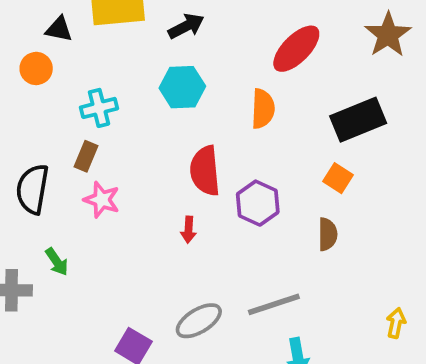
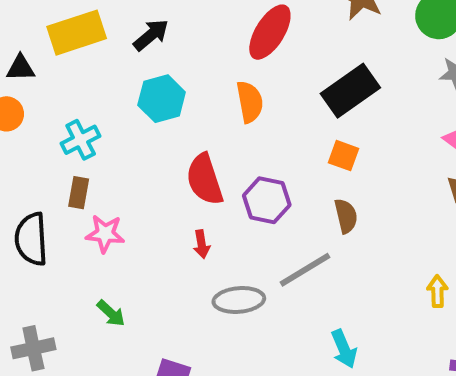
green arrow: (57, 262) -> (111, 313), moved
gray line: (274, 304) -> (305, 270), moved
gray ellipse: (199, 321) -> (239, 300), moved, turned 39

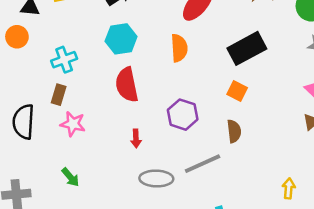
red semicircle: (205, 179) -> (127, 85), moved

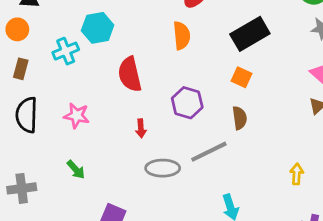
cyan hexagon: (121, 39) -> (98, 28), moved
brown rectangle: (59, 95) -> (21, 69), moved

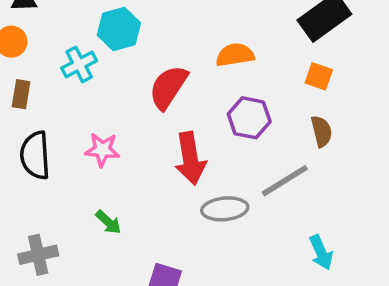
orange semicircle: (182, 36) -> (235, 55), moved, turned -88
red semicircle: (130, 74) -> (168, 87), turned 52
red arrow: (141, 128) -> (190, 158), size x2.0

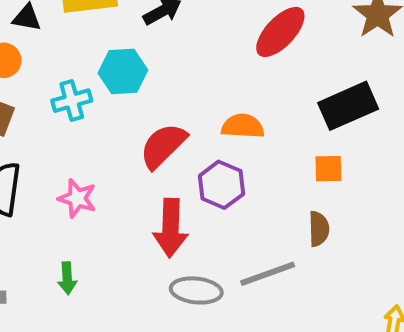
orange square: (319, 76) -> (328, 169), turned -32
purple hexagon: (249, 118) -> (221, 185), moved
green arrow: (108, 222) -> (67, 278), turned 32

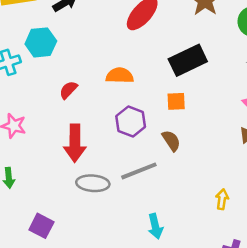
red semicircle: (163, 146) -> (68, 90), size x0.6
purple hexagon: (221, 185) -> (131, 121), moved
brown semicircle: (319, 229) -> (171, 141), turned -30

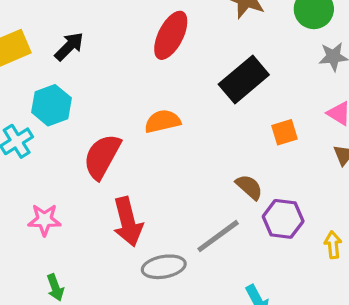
red semicircle: (68, 90) -> (102, 156), size x1.8
orange square: (176, 101) -> (284, 132), moved
purple hexagon: (131, 121) -> (283, 219), moved

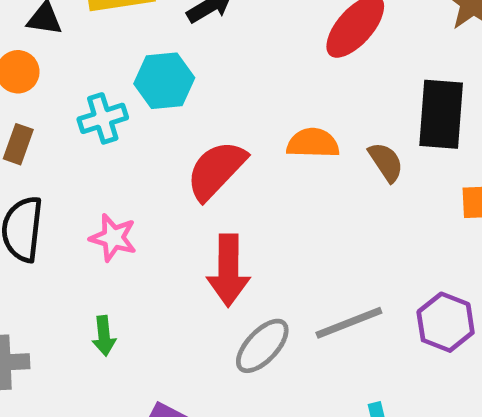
black rectangle: (244, 79) -> (441, 114), turned -60
brown semicircle: (249, 187) -> (386, 162), moved
gray ellipse: (164, 267) -> (262, 346), turned -51

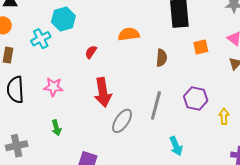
brown semicircle: (386, 162) -> (162, 58), moved, turned 48
red semicircle: (216, 170) -> (91, 52), size x0.5
gray line: (349, 323) -> (156, 105), turned -44

